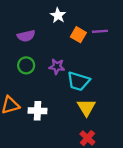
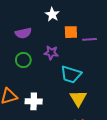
purple line: (100, 31) -> (90, 39), moved
orange square: (78, 35) -> (71, 32), turned -32
purple star: (57, 67) -> (51, 53), moved

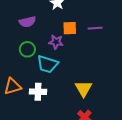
orange square: (71, 32) -> (70, 28), moved
cyan trapezoid: (71, 74) -> (48, 64), moved

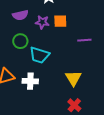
purple line: (95, 28) -> (84, 40), moved
purple star: (56, 42) -> (42, 22), moved

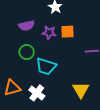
white cross: (30, 81) -> (37, 93), turned 35

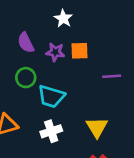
purple semicircle: (27, 25) -> (26, 43), turned 77
white cross: (37, 93) -> (51, 131), moved, turned 35

